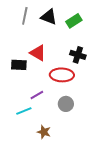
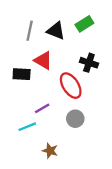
gray line: (25, 16) -> (30, 31), moved
black triangle: (49, 17) -> (56, 31), moved
red ellipse: (62, 75) -> (71, 86), turned 55

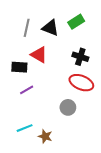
red ellipse: (71, 86) -> (81, 83), moved, turned -35
purple line: (42, 108) -> (27, 90), moved
cyan line: (27, 127) -> (25, 128), moved

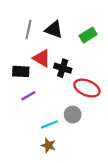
green rectangle: (76, 22) -> (88, 35), moved
black cross: (80, 57) -> (63, 68), moved
cyan line: (25, 128) -> (49, 124), moved

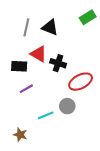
green rectangle: (88, 35) -> (88, 17), moved
red ellipse: (87, 88) -> (81, 82), turned -50
brown star: (48, 145) -> (20, 135), moved

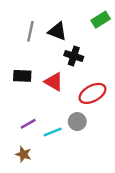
red triangle: (39, 54) -> (54, 82), moved
black cross: (58, 63) -> (74, 56), moved
purple line: (26, 89) -> (28, 124), moved

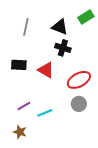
black triangle: (57, 31) -> (60, 27), moved
gray circle: (77, 122) -> (79, 104), moved

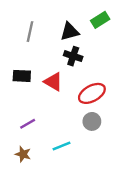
black triangle: (60, 27) -> (70, 32), turned -36
cyan line: (45, 113) -> (62, 146), moved

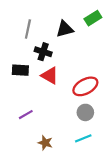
black cross: (73, 56) -> (43, 52), moved
cyan line: (62, 146) -> (83, 138), moved
brown star: (23, 154) -> (45, 143), moved

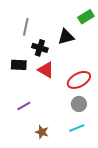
black triangle: (65, 29) -> (66, 37), moved

